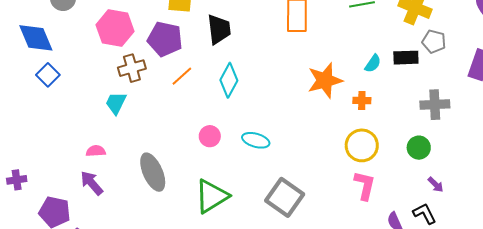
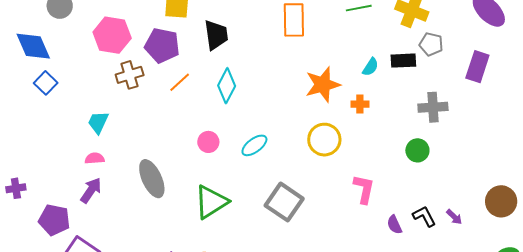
cyan trapezoid: (116, 103) -> (98, 122), moved
cyan ellipse: (256, 140) -> (254, 145), turned -52
yellow circle: (362, 145) -> (324, 140), moved
purple arrow: (92, 183) -> (91, 190), turned 76
purple arrow: (436, 185) -> (454, 217), moved

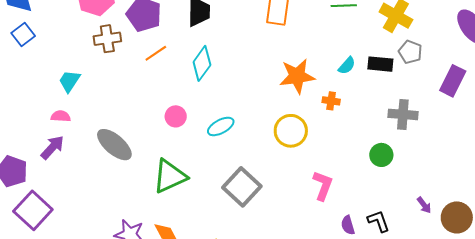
gray ellipse: (152, 179) -> (114, 145), turned -33
purple arrow: (454, 217) -> (424, 205), moved

